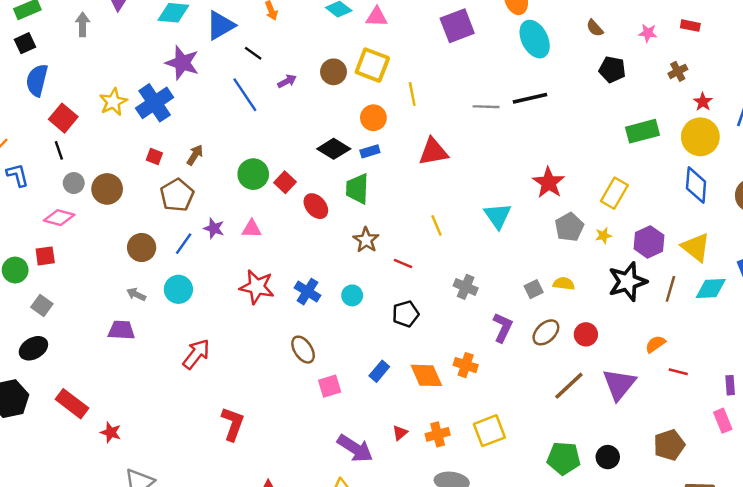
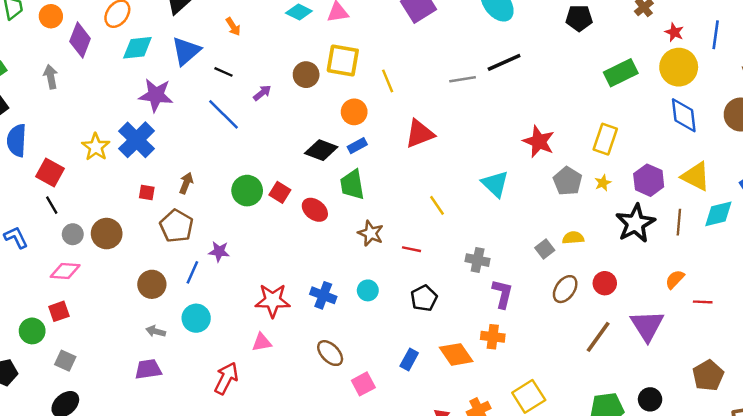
pink triangle: (252, 229) -> (262, 342), moved
purple L-shape: (503, 328) -> (502, 294), moved

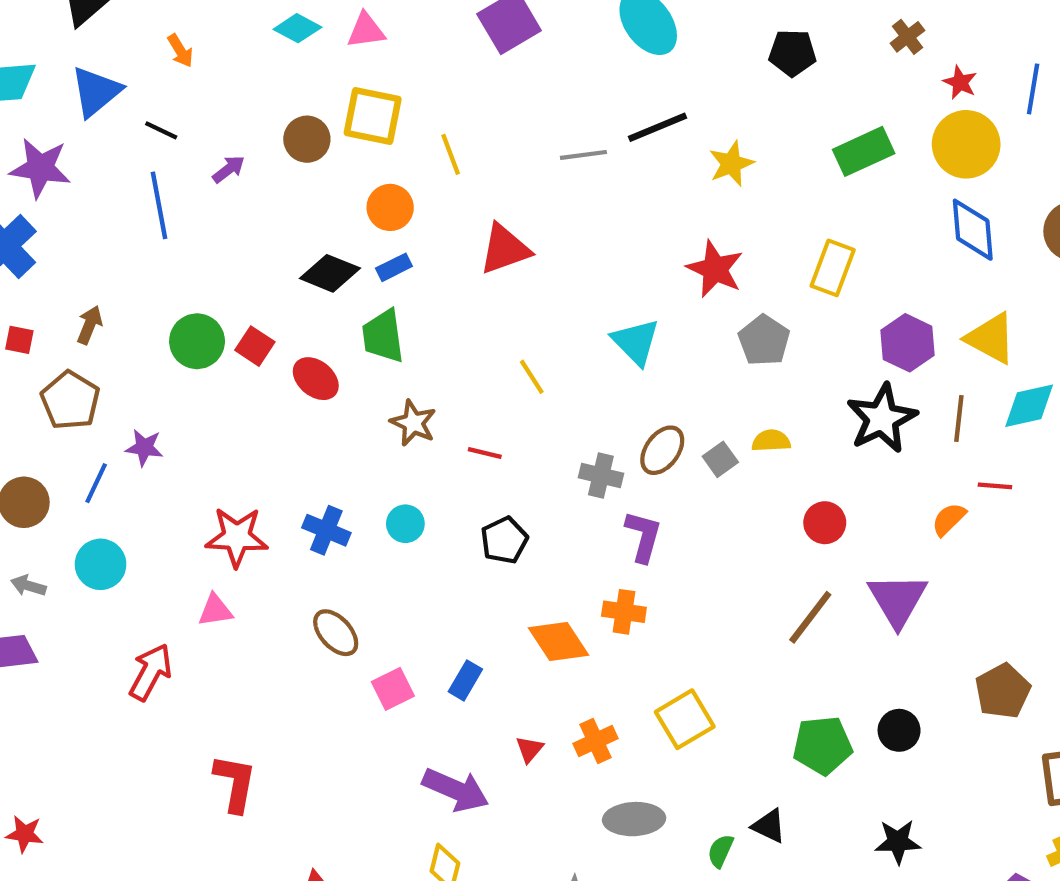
blue line: (224, 114) -> (159, 205), turned 33
yellow star: (603, 183) -> (731, 164), moved, size x1.5
brown ellipse: (565, 289) -> (662, 450), moved
red line: (703, 302) -> (995, 486), moved
blue rectangle: (409, 360) -> (465, 680), moved

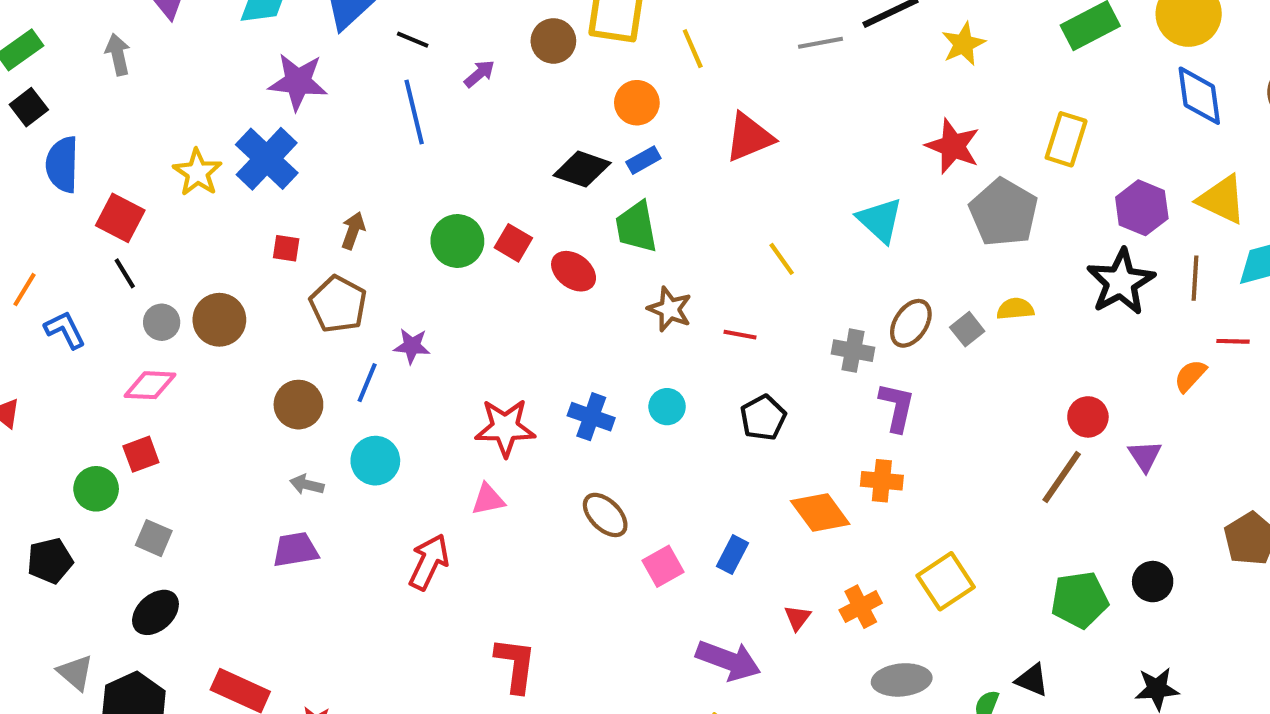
gray pentagon: (764, 340) -> (1004, 212), size x1.4
red circle: (825, 523) -> (1088, 417), moved
purple triangle: (898, 600) -> (1145, 456), size x0.6

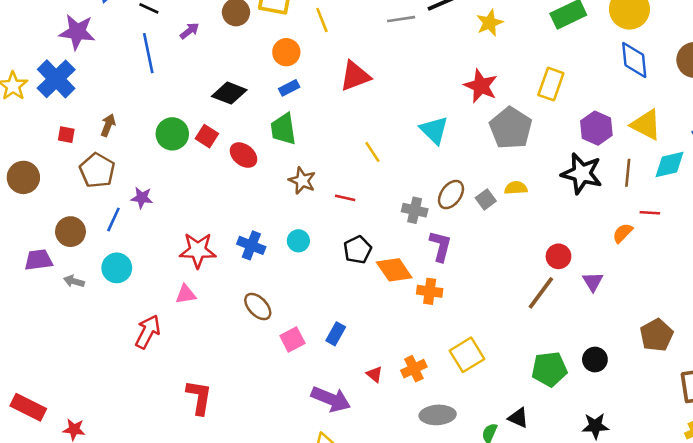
black diamond: (582, 169) -> (229, 93), moved
black star: (1121, 282) -> (582, 173), turned -30
orange diamond: (820, 513) -> (394, 270), moved
purple trapezoid: (295, 550) -> (38, 260), moved
red triangle: (797, 618) -> (374, 374), turned -30

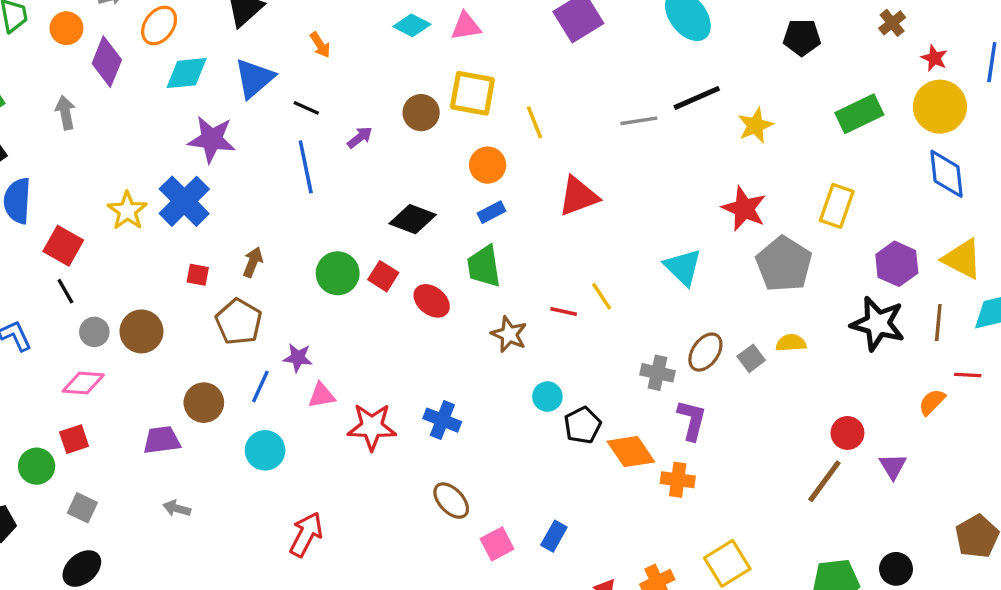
red line: (345, 198) -> (564, 312), moved
cyan circle: (298, 241) -> (547, 397), moved
gray arrow: (74, 281) -> (177, 508), moved
pink triangle: (186, 294) -> (321, 395), moved

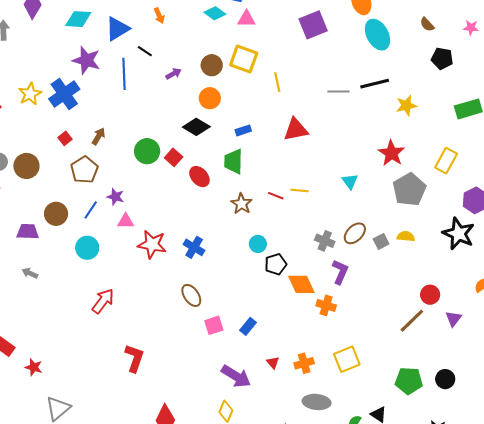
orange circle: (488, 165) -> (210, 98), moved
blue line: (306, 167) -> (124, 74), moved
cyan triangle: (683, 267) -> (350, 181), size x0.7
red square: (198, 275) -> (65, 138), turned 32
yellow line: (602, 296) -> (299, 190), turned -60

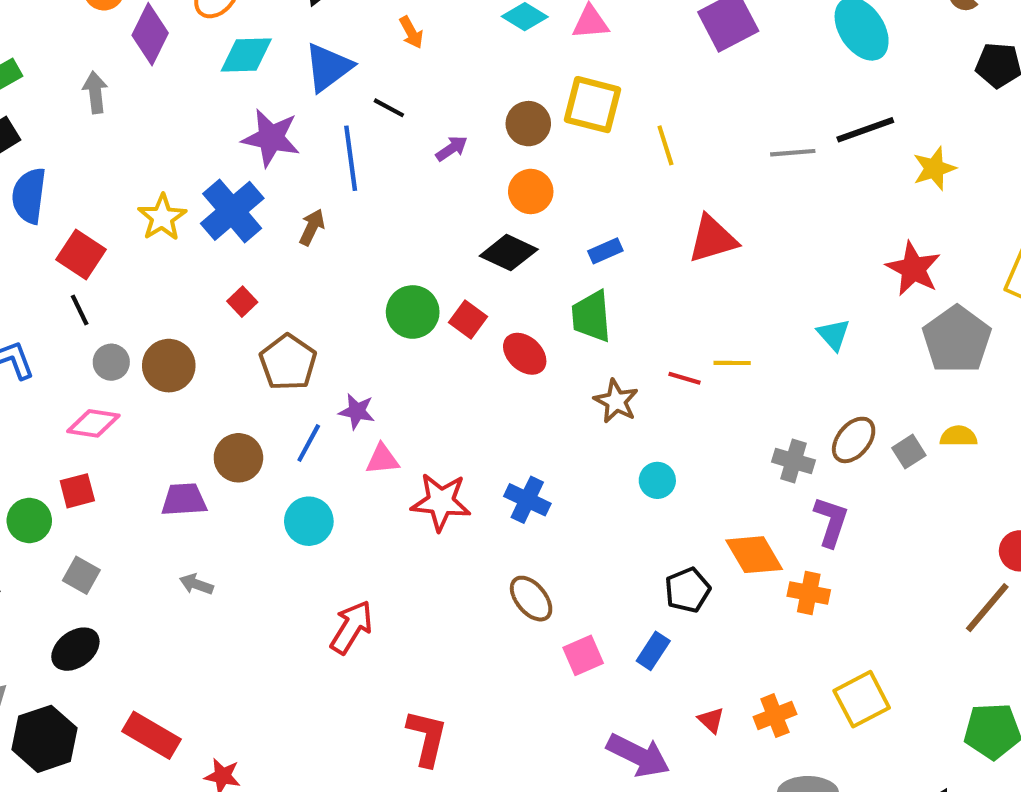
brown arrow: (98, 136) -> (312, 227), moved
black pentagon: (276, 264) -> (688, 590), moved

